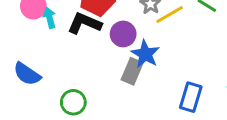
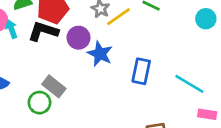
gray rectangle: (132, 71) -> (54, 86), moved, turned -70
blue rectangle: (191, 97) -> (141, 71), moved

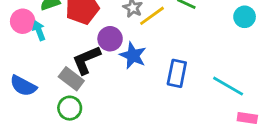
black L-shape: (43, 31) -> (86, 60), moved, turned -40
gray rectangle: (54, 86) -> (71, 79), moved

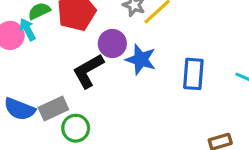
cyan arrow: (39, 31) -> (27, 29), moved
gray rectangle: (71, 79) -> (53, 109), moved, turned -55

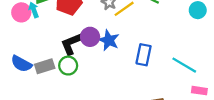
purple circle: (112, 44) -> (90, 37), moved
green circle: (76, 128) -> (68, 66), moved

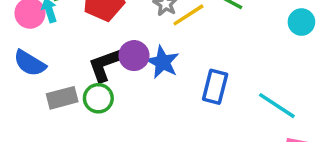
blue semicircle: (21, 64) -> (30, 63), moved

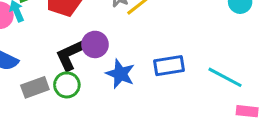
blue star: (163, 62) -> (120, 74), moved
blue rectangle: (215, 87) -> (169, 66), turned 72

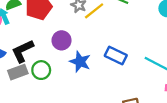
black L-shape: (71, 55) -> (23, 51), moved
blue rectangle: (169, 66) -> (116, 55), turned 35

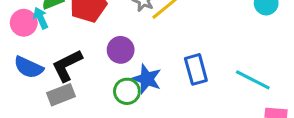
blue rectangle: (116, 55) -> (196, 69), turned 50
green circle: (41, 70) -> (127, 91), moved

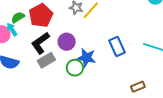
black L-shape: (67, 66) -> (40, 43), moved
gray rectangle: (61, 95) -> (46, 60), moved

